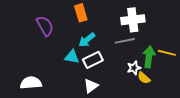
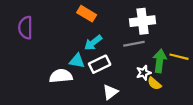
orange rectangle: (81, 13) -> (87, 14), turned -42
purple semicircle: (45, 26) -> (25, 28), moved, turned -150
white semicircle: (31, 83) -> (61, 76), moved
white triangle: (91, 86) -> (110, 92), moved

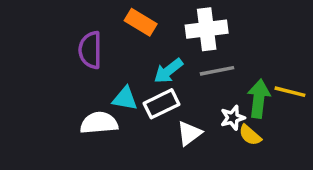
white cross: (143, 21) -> (207, 29), moved
purple semicircle: (25, 28) -> (90, 50), moved
cyan arrow: (93, 43) -> (168, 71), moved
white triangle: (110, 92) -> (189, 133), moved

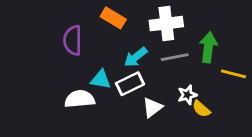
green arrow: (259, 99) -> (208, 47), moved

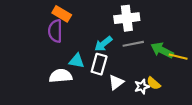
orange rectangle: (113, 18) -> (62, 14), moved
green arrow: (208, 47) -> (162, 50), moved, turned -70
white rectangle: (130, 84) -> (99, 64), turned -48
white star: (187, 95) -> (142, 87), moved

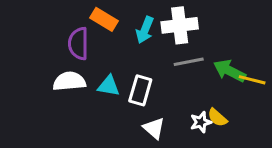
orange rectangle: (62, 14) -> (104, 19), moved
cyan arrow: (103, 44) -> (145, 30), moved, turned -30
white semicircle: (61, 76) -> (69, 81), moved
white triangle: (116, 82) -> (154, 128), moved, turned -42

